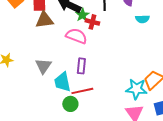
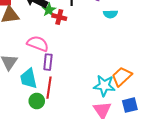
pink semicircle: (76, 36) -> (38, 44), moved
red line: (82, 91) -> (49, 88), turned -70

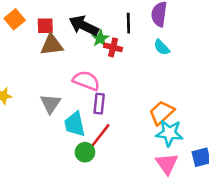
cyan semicircle: (110, 14) -> (162, 47), moved, turned 48
orange trapezoid: (122, 76) -> (162, 113), moved
red line: (49, 88) -> (100, 136), turned 30

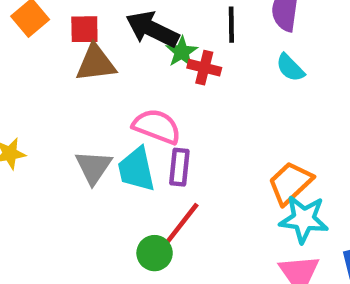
cyan trapezoid: (75, 124) -> (136, 169), moved

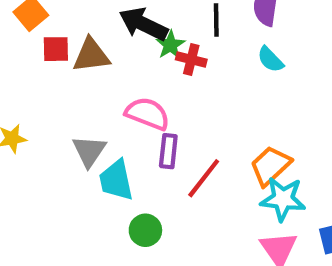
red square: (84, 29) -> (56, 49), moved
cyan trapezoid: (136, 169) -> (116, 180), moved
red line: (182, 224) -> (204, 178), moved

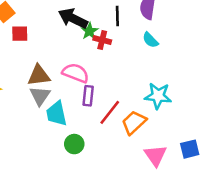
brown triangle: (91, 55) -> (39, 76), moved
orange trapezoid: (270, 166) -> (134, 122), moved
cyan star: (283, 199) -> (158, 96), moved

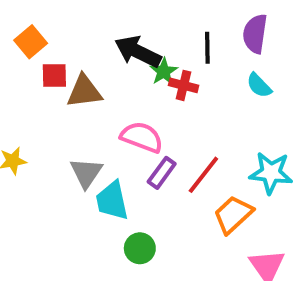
brown triangle: (39, 76) -> (84, 91), moved
purple rectangle: (88, 96) -> (162, 173), turned 30
red line: (110, 112) -> (203, 175), moved

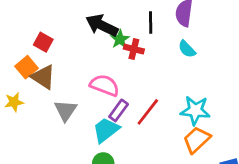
orange square: (31, 42) -> (27, 67), moved
red square: (54, 75) -> (43, 42), turned 30
brown triangle: (84, 91) -> (43, 77), moved, turned 40
cyan trapezoid: (112, 201) -> (106, 130), moved, turned 64
orange trapezoid: (233, 215) -> (197, 140), moved

